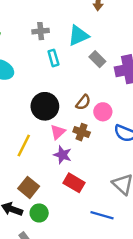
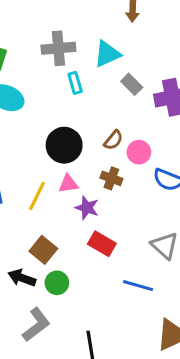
gray cross: (41, 31) -> (58, 48), size x1.5
pink triangle: (58, 132) -> (68, 184), moved, turned 35

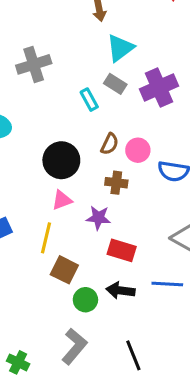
cyan triangle: (107, 54) -> (120, 48), moved
cyan rectangle: (75, 83) -> (89, 100), moved
pink triangle: (68, 184) -> (62, 200), moved
yellow line: (37, 196) -> (46, 238), moved
black arrow: (22, 278) -> (121, 290), moved

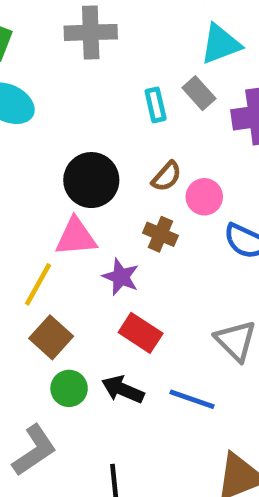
pink triangle: (62, 200) -> (76, 237), size x1.4

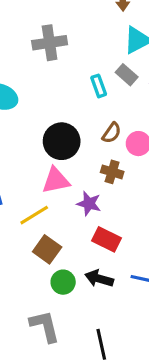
yellow line: (38, 284) -> (34, 215), turned 36
gray L-shape: (34, 450) -> (45, 326), turned -63

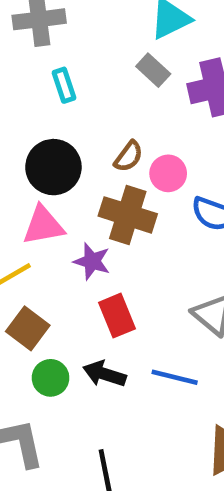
cyan rectangle: (99, 86) -> (64, 85), moved
brown cross: (112, 172) -> (128, 215), size x1.6
red rectangle: (106, 239) -> (117, 316), turned 40

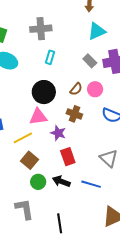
gray rectangle: (153, 70) -> (90, 61), moved
cyan rectangle: (64, 85) -> (50, 57), turned 32
pink circle: (168, 173) -> (95, 89), moved
brown cross: (128, 215) -> (74, 114), size x0.7

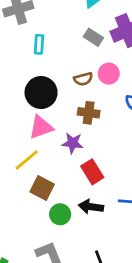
brown semicircle: (76, 89) -> (83, 79), turned 48

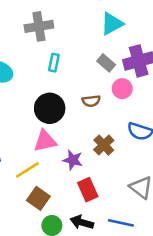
pink circle: (109, 74) -> (122, 89), moved
brown cross: (89, 113) -> (104, 145), moved, turned 30

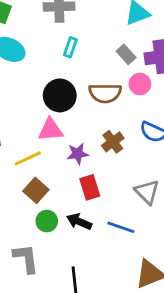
brown semicircle: (91, 101) -> (105, 93), size x1.6
purple star: (73, 160) -> (78, 154), turned -30

